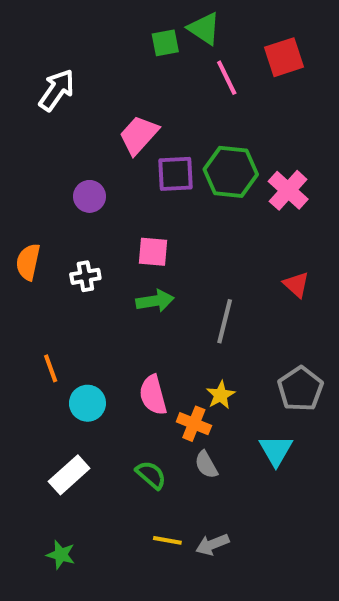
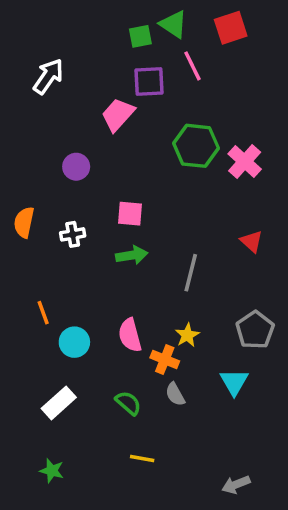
red square: (284, 57) -> (231, 28), moved
purple square: (175, 174) -> (149, 82), moved
gray arrow: (212, 544) -> (236, 485), moved

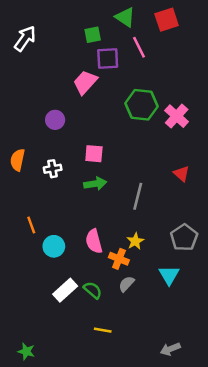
green square: (140, 36) -> (93, 35), moved
white arrow: (48, 76) -> (25, 38), moved
gray semicircle: (175, 394) -> (126, 284), turned 72
white rectangle: (59, 403) -> (65, 290), moved
green star: (52, 471) -> (26, 351), moved

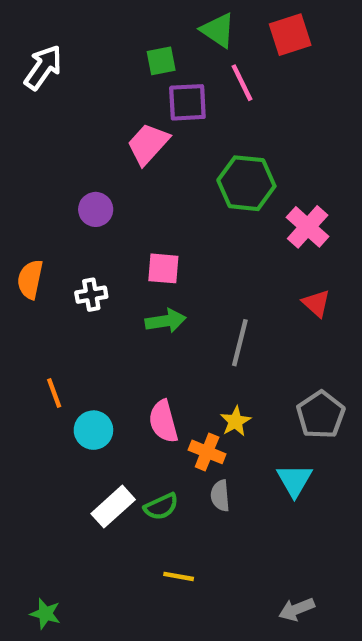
pink cross: (177, 116) -> (308, 227), moved
gray semicircle: (126, 284) -> (220, 496), turned -48
green semicircle: (93, 290) -> (161, 507), turned 114

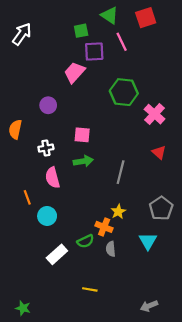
orange semicircle: (30, 279) -> (15, 129), moved
pink semicircle: (163, 421) -> (53, 178), moved
green semicircle: (161, 507) -> (85, 241), moved

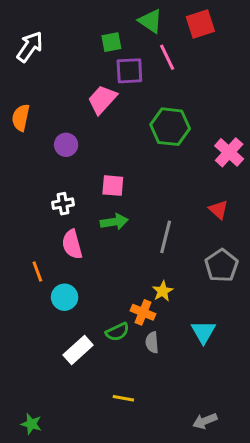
pink cross: (155, 114) -> (229, 152), moved
orange semicircle: (15, 129) -> (21, 118), moved
gray pentagon: (161, 208) -> (221, 266), moved

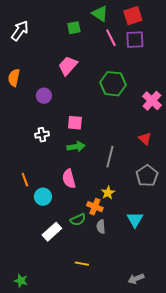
purple square: (129, 71) -> (135, 40), moved
pink semicircle: (72, 244) -> (69, 179), moved

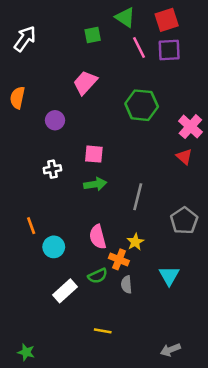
red triangle: (145, 139) -> (184, 157), moved
pink semicircle: (69, 179) -> (98, 237), moved

